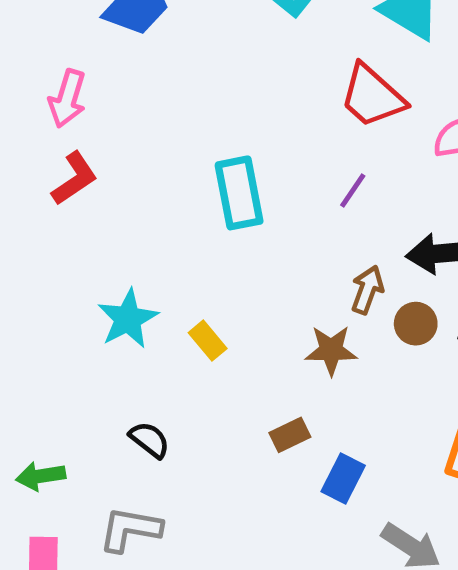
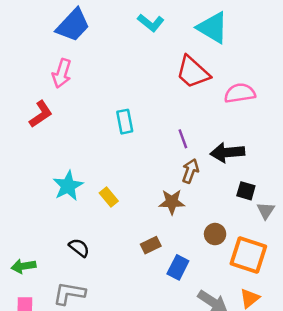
pink arrow: (67, 99) -> (62, 73), moved
purple line: (353, 191) -> (183, 139), moved, turned -54
cyan rectangle: (239, 193) -> (125, 122), size x0.7
brown circle: (416, 324) -> (215, 234), moved

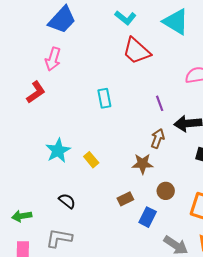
red trapezoid: (193, 72) -> (137, 51), moved
purple line: (183, 139) -> (160, 103), moved
brown circle: (215, 234) -> (166, 191), moved

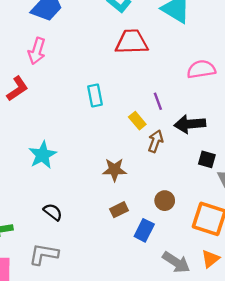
red trapezoid: (137, 51) -> (132, 42), turned 136
yellow rectangle: (91, 160) -> (137, 121), moved
brown star: (143, 164) -> (114, 170), moved

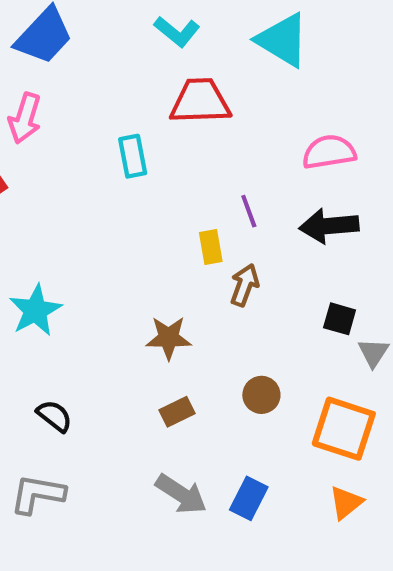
cyan rectangle: (95, 96) -> (133, 156), moved
yellow rectangle: (137, 121) -> (211, 247), turned 30
black arrow: (190, 124) -> (329, 226), moved
blue rectangle: (144, 230) -> (249, 498), moved
gray arrow: (176, 262) -> (181, 494), moved

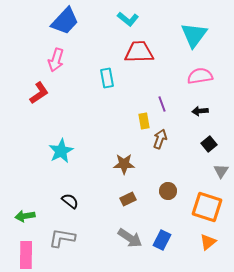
cyan triangle: (283, 40) -> (194, 35), moved, turned 36
black arrow: (329, 226) -> (200, 111), size x0.6
black square: (340, 319) -> (209, 144), moved, turned 35

